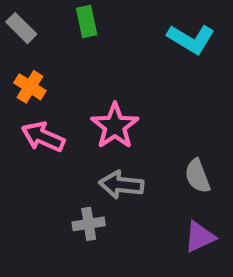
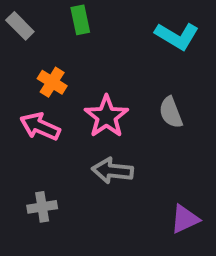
orange cross: (30, 87) -> (52, 82), moved
gray semicircle: (197, 176) -> (171, 112), moved
gray cross: (89, 224) -> (42, 207), moved

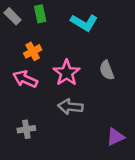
green rectangle: (80, 20) -> (40, 14), moved
cyan L-shape: (177, 36) -> (84, 23), moved
orange cross: (52, 82) -> (33, 51), turned 30

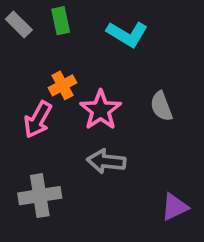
orange cross: (33, 51) -> (62, 85), moved
pink arrow: (25, 79) -> (38, 120), turned -85
gray cross: (26, 129) -> (40, 196), size x1.5

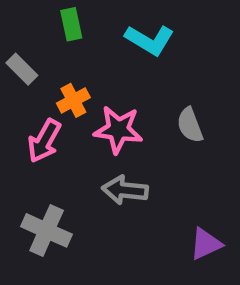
gray rectangle: (19, 25) -> (22, 69), moved
pink star: (101, 110) -> (118, 130), turned -30
gray cross: (40, 196) -> (47, 230), turned 33

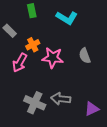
gray arrow: (125, 190) -> (61, 99), moved
gray cross: (47, 230) -> (35, 103), moved

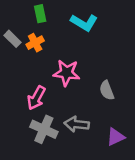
orange cross: (33, 45) -> (35, 43), moved
gray semicircle: (85, 56) -> (107, 90), moved
pink arrow: (20, 63) -> (36, 98), moved

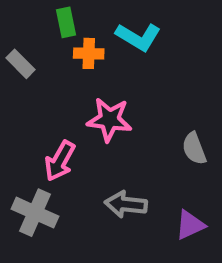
orange cross: (35, 43) -> (89, 53), moved, turned 30
gray semicircle: (107, 90) -> (194, 149), moved
gray cross: (44, 129) -> (35, 213), moved

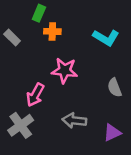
green rectangle: (66, 22) -> (39, 13), turned 35
cyan L-shape: (138, 37) -> (106, 38), moved
gray cross: (35, 213) -> (21, 125), turned 30

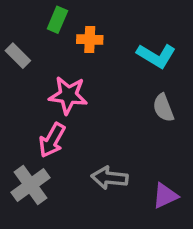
orange cross: (52, 31) -> (90, 40), moved
pink star: (65, 70) -> (68, 95), moved
gray semicircle: (115, 88) -> (163, 108), moved

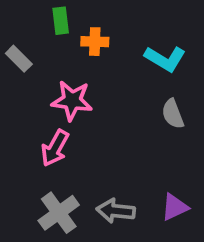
green rectangle: (57, 20) -> (61, 21), turned -30
gray arrow: (109, 178) -> (116, 211), moved
gray cross: (30, 185) -> (59, 213), moved

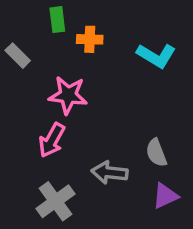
gray semicircle: (173, 114) -> (156, 153), moved
gray arrow: (116, 211) -> (109, 173), moved

